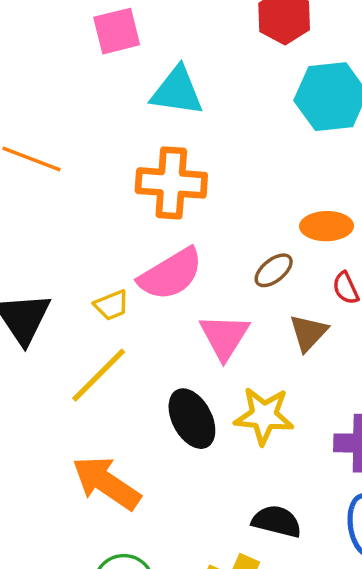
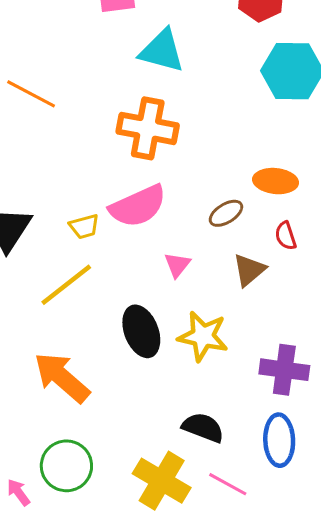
pink triangle: (224, 337) -> (177, 265), size x0.6

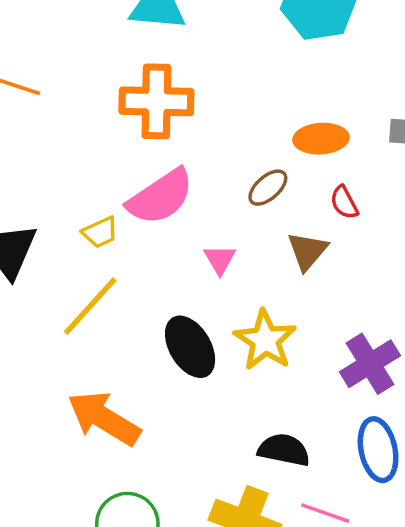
yellow star: (203, 336) -> (265, 340), turned 30
purple cross: (284, 370) -> (370, 364), turned -30

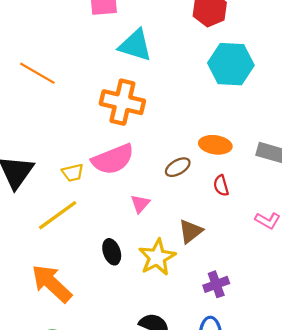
brown triangle: (307, 251) -> (191, 231), moved
black ellipse: (190, 347) -> (112, 252), size x0.7
purple cross: (370, 364) -> (216, 284), size x0.7

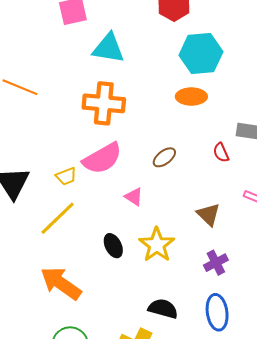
orange ellipse: (215, 145) -> (191, 97), moved
red semicircle: (221, 186) -> (221, 153), moved
pink triangle: (140, 204) -> (134, 197), turned -30
brown triangle: (191, 231) -> (209, 214), moved, turned -30

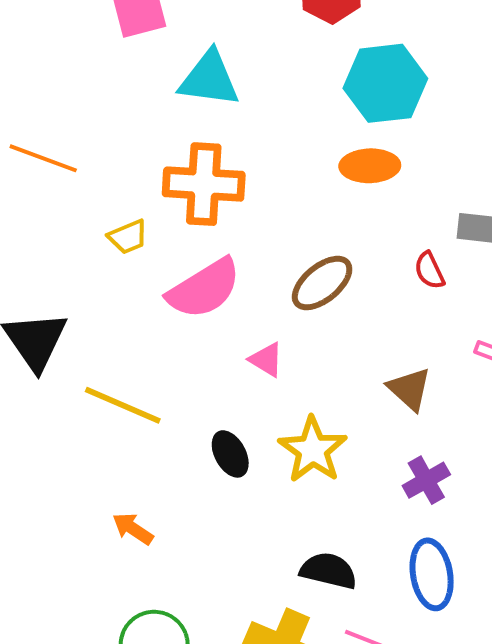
brown ellipse: (164, 157) -> (322, 283), size x1.4
yellow trapezoid: (66, 176) -> (128, 237), moved
yellow line: (58, 218) -> (123, 405), turned 69
orange arrow: (61, 283) -> (133, 529), size x0.5

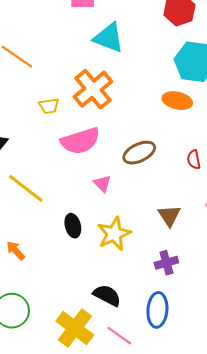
orange cross: (204, 184) -> (93, 89), turned 33

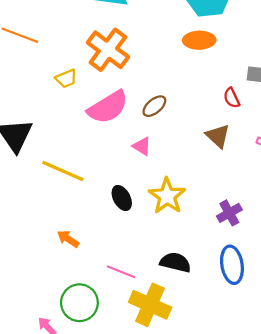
brown ellipse: (139, 153) -> (154, 106), moved, size x0.7
brown triangle: (169, 216) -> (218, 136), moved
pink line: (119, 336) -> (121, 272), moved

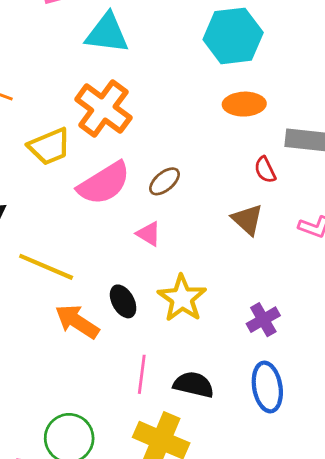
orange ellipse: (199, 40) -> (244, 104), moved
yellow trapezoid: (66, 79) -> (49, 146), size x1.5
orange arrow: (68, 239) -> (77, 322), moved, size x1.5
pink line: (121, 272) -> (142, 374), moved, turned 76

